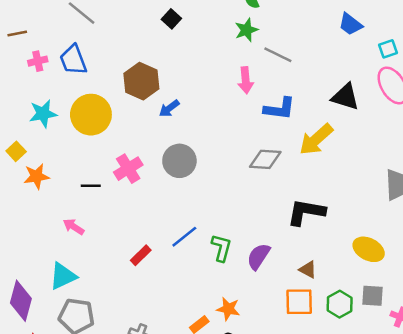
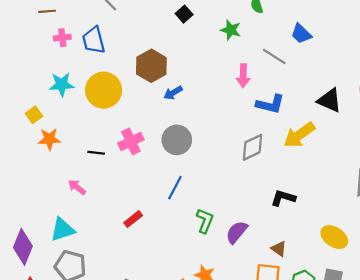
blue trapezoid: (350, 24) -> (301, 34), moved
green star: (246, 30) -> (231, 30), moved, turned 30
gray diamond: (265, 159) -> (252, 147), turned -36
black L-shape: (306, 212) -> (283, 198), size x0.7
blue line: (184, 237) -> (175, 188), moved, turned -30

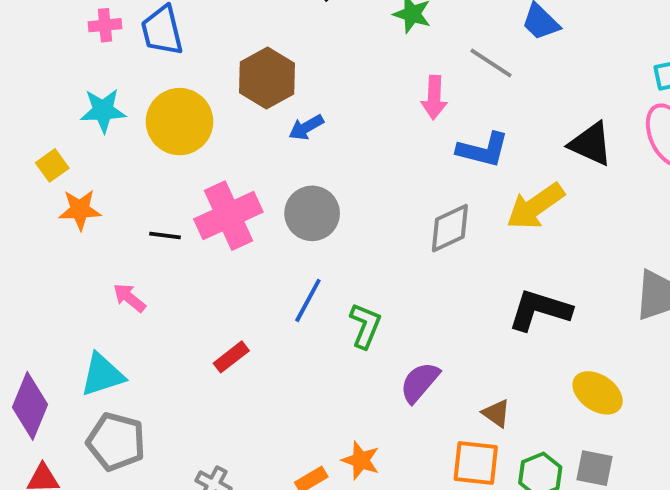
pink cross: (131, 141) -> (228, 216), size x1.4
black L-shape: (283, 198) -> (540, 310), moved, size x1.4
green L-shape: (205, 221) -> (365, 326), moved

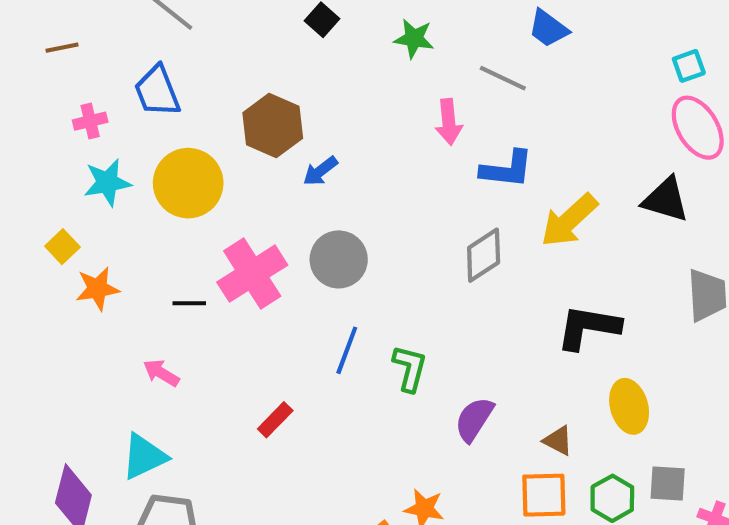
pink cross: (105, 25) -> (90, 121), moved
black triangle: (591, 144) -> (666, 200), moved
yellow ellipse: (598, 393) -> (629, 406), moved, turned 48

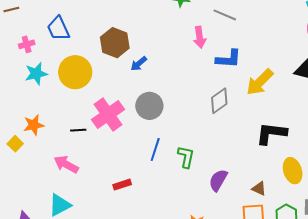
yellow square: (62, 247) -> (15, 144), moved
pink arrow: (161, 373) -> (66, 164), size x1.4
red rectangle: (275, 420) -> (122, 185), turned 30

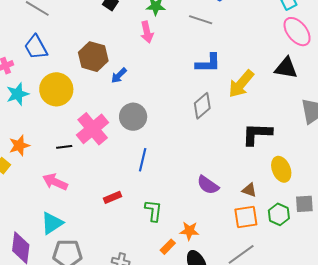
pink arrow: (200, 37) -> (147, 32), moved
green L-shape: (186, 157) -> (153, 211), moved
purple semicircle: (218, 180) -> (208, 185), turned -80

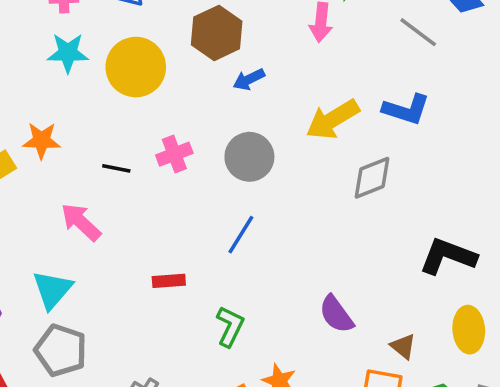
yellow arrow: (241, 84) -> (333, 119), moved
pink cross: (93, 129) -> (174, 154), size x0.6
cyan triangle: (52, 223) -> (52, 290), turned -35

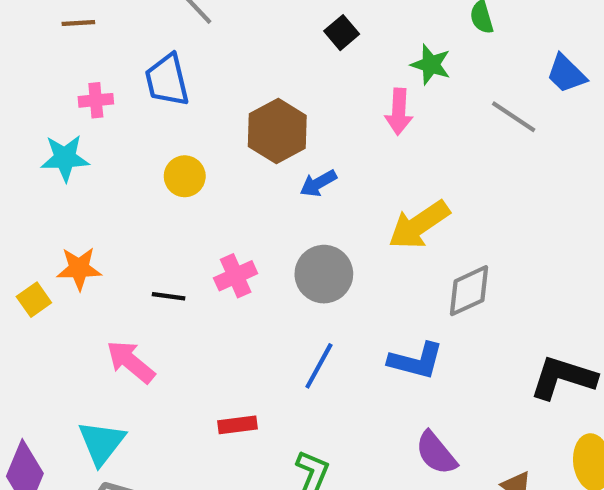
cyan star: (68, 53) -> (65, 158), moved
yellow circle: (136, 67) -> (185, 176), size x0.6
blue L-shape: (406, 109) -> (416, 361), moved

